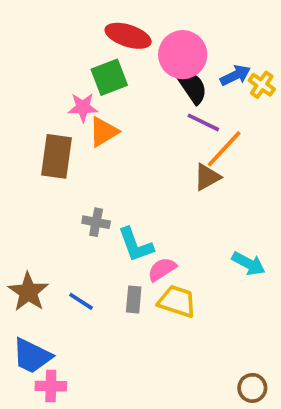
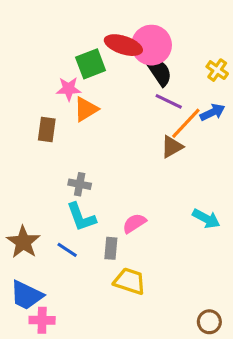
red ellipse: (128, 36) -> (123, 45), moved
blue arrow: (235, 75) -> (212, 112), moved
brown rectangle: (56, 156) -> (47, 129), size x0.7
cyan L-shape: (136, 245) -> (81, 217), moved
yellow trapezoid: (177, 301) -> (130, 281), moved

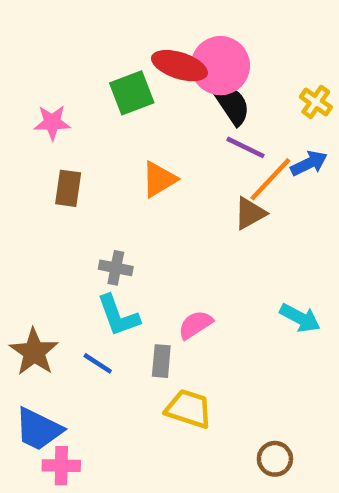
pink star: (69, 89) -> (52, 122), moved
orange triangle: (86, 109) -> (159, 179), moved
brown circle: (209, 322) -> (275, 459), moved

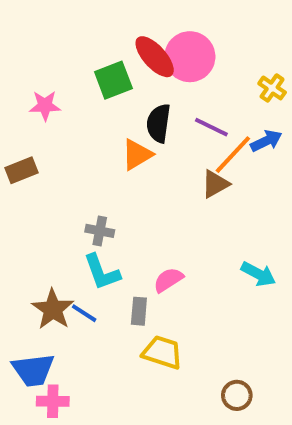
red ellipse: (179, 66) -> (155, 57), turned 30
black semicircle: (232, 104) -> (159, 123), moved, turned -138
brown rectangle: (68, 188) -> (21, 170), moved, turned 60
brown star: (34, 352) -> (53, 309), moved
blue trapezoid: (39, 429) -> (33, 370), turned -33

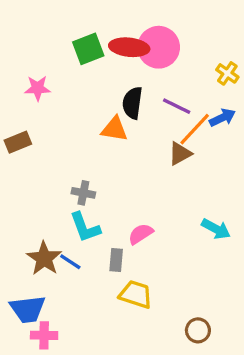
red ellipse: (155, 57) -> (129, 47), turned -42
green square: (113, 80) -> (88, 49), moved
orange triangle: (137, 155) -> (114, 129), turned 40

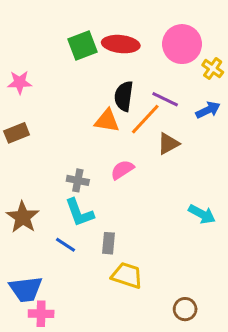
pink circle: (159, 47) -> (182, 44), moved
pink star: (38, 88) -> (20, 82), moved
orange line: (195, 129) -> (145, 119), moved
pink semicircle: (141, 234) -> (122, 170), moved
brown star: (44, 258) -> (23, 217), moved

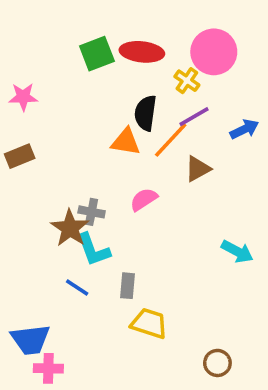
yellow cross: (213, 69) -> (187, 81), moved
purple line: (165, 99) -> (194, 117), turned -56
brown star: (23, 217) -> (70, 228), moved

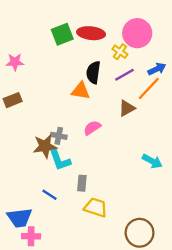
blue arrow: (244, 129) -> (157, 69), moved
orange line: (171, 140) -> (149, 89), moved
brown star: (70, 228) -> (45, 146), turned 30
blue line: (77, 287) -> (50, 195), moved
brown circle: (217, 363) -> (140, 233), size x1.6

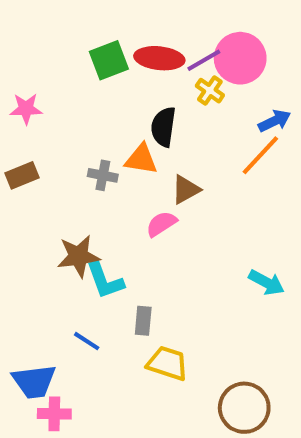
purple line: (125, 75) -> (204, 60), moved
brown triangle: (127, 108) -> (186, 190), moved
gray cross: (59, 136) -> (103, 175), moved

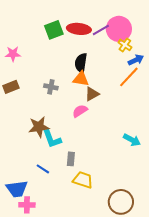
yellow cross: (210, 91) -> (125, 45), moved
orange triangle: (141, 159) -> (81, 79), moved

